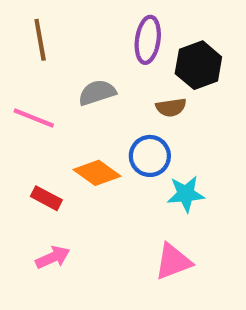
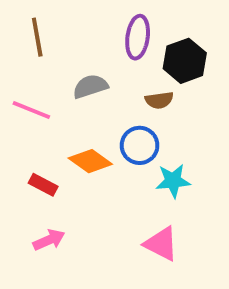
pink triangle: (173, 262) -> (161, 244), turned 48

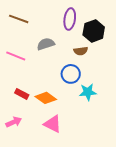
brown line: (37, 37) -> (19, 19), turned -60
orange diamond: (90, 161) -> (46, 98), moved
pink arrow: (49, 240) -> (14, 122), moved
pink triangle: (161, 244) -> (53, 124), moved

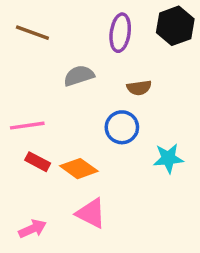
black hexagon: (94, 31) -> (175, 26), moved
pink line: (16, 56) -> (27, 126), moved, turned -30
cyan star: (88, 92) -> (168, 158), moved
pink arrow: (14, 122) -> (32, 229), moved

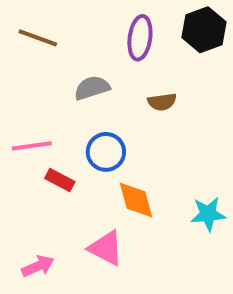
blue circle: (122, 127) -> (106, 152), moved
cyan star: (168, 158) -> (208, 214), moved
red rectangle: (38, 162) -> (60, 180), moved
orange diamond: (79, 169) -> (136, 200), moved, turned 39

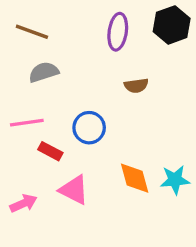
gray semicircle: (92, 88) -> (44, 72), moved
orange diamond: (136, 200) -> (135, 178), moved
pink triangle: (106, 248) -> (74, 190), moved
pink arrow: (38, 266) -> (23, 203), moved

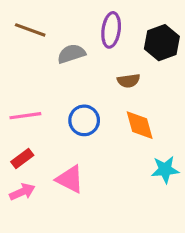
black hexagon: (172, 25) -> (162, 43), moved
gray semicircle: (44, 72) -> (71, 54), moved
red rectangle: (50, 151) -> (22, 158), moved, turned -65
orange diamond: (135, 178) -> (140, 125), moved

